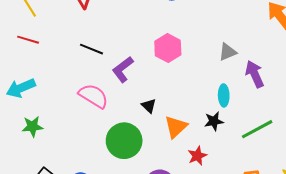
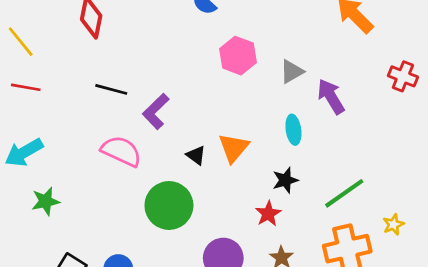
pink hexagon: (168, 48) -> (238, 56), moved
black star: (214, 121) -> (285, 180), moved
orange triangle: (176, 127) -> (234, 148), moved
green line: (257, 129) -> (344, 193), moved

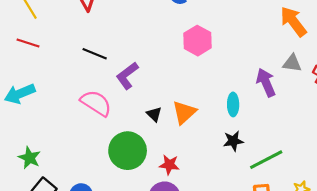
gray triangle: (292, 72) -> (292, 63), moved, turned 30
black star: (285, 180) -> (233, 141), moved
green star: (46, 201) -> (29, 158), moved, turned 30
red star: (268, 214) -> (169, 165), moved, turned 30

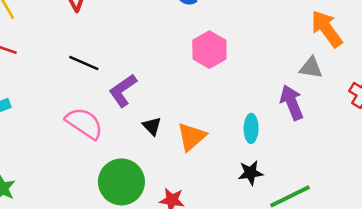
gray triangle: (292, 63) -> (311, 68), moved
black triangle: (154, 114) -> (152, 126), moved

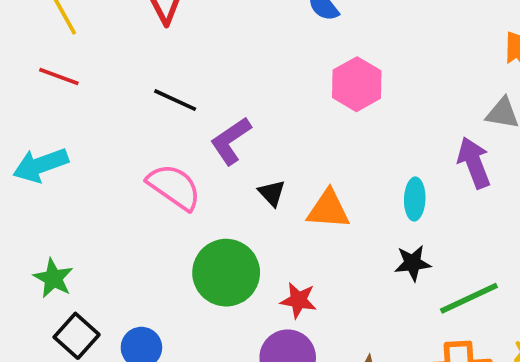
orange triangle: (191, 137) -> (328, 209), turned 44

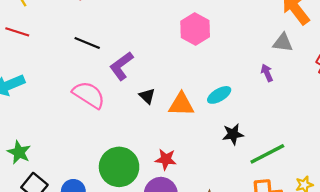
purple arrow: (474, 163) -> (267, 73), size x0.6
cyan ellipse: (415, 199) -> (219, 95), moved, turned 60
green circle: (226, 273) -> (119, 167), moved

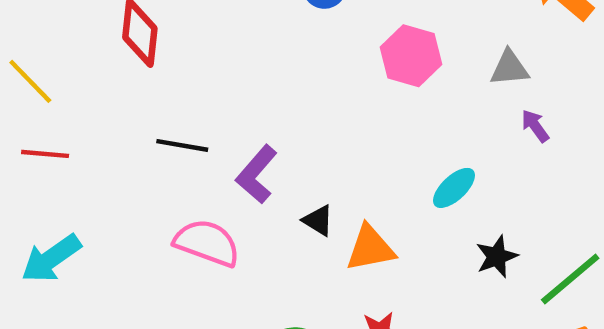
pink hexagon: (195, 29) -> (411, 56), moved
gray triangle: (283, 43) -> (509, 68), moved
orange triangle: (181, 104) -> (370, 248), moved

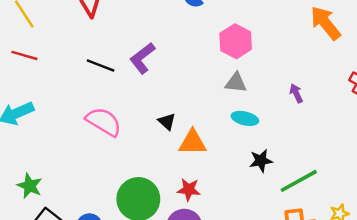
gray triangle: (509, 68) -> (236, 83), moved
purple L-shape: (257, 174) -> (142, 58), moved
cyan ellipse: (454, 188) -> (245, 118), turned 45

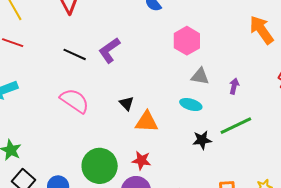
gray triangle: (236, 83) -> (200, 76), moved
purple arrow: (296, 93) -> (234, 86), turned 35
green line: (299, 181) -> (236, 126), moved

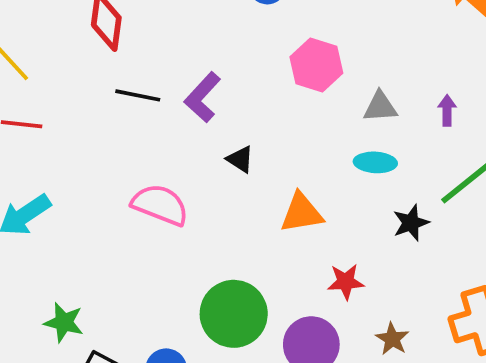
pink hexagon: (187, 41) -> (316, 65), moved
black line: (75, 54) -> (138, 95), moved
black triangle: (127, 103) -> (240, 159), moved
red star: (141, 160) -> (346, 282), moved

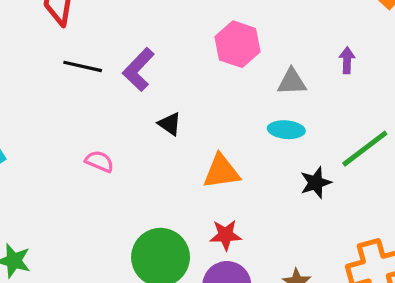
purple arrow: (447, 110) -> (347, 60), moved
pink semicircle: (160, 205) -> (99, 161), size x0.6
red star: (346, 282) -> (226, 235), moved

